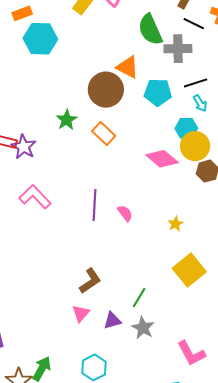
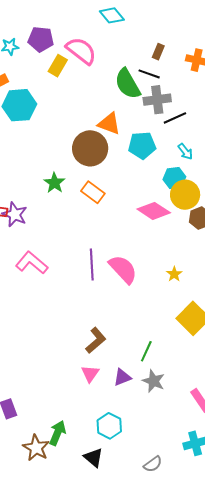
black line: (194, 24) -> (149, 74), moved
black line: (196, 83) -> (175, 118), moved
pink semicircle: (125, 213) -> (123, 269), size x1.8

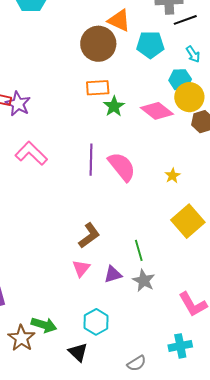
green star: (54, 183) -> (114, 106), moved
orange rectangle: (93, 192) -> (98, 88), turned -45
green line: (146, 351) -> (139, 250), turned -45
green arrow: (58, 433) -> (44, 325), turned 80

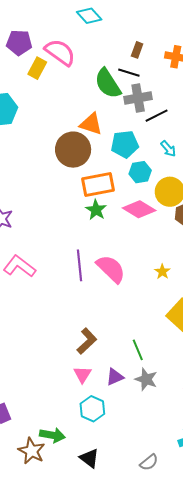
cyan hexagon: (180, 80) -> (140, 172), moved
orange rectangle: (98, 88) -> (98, 185), moved, size x1.4
cyan hexagon: (96, 322) -> (92, 409), moved

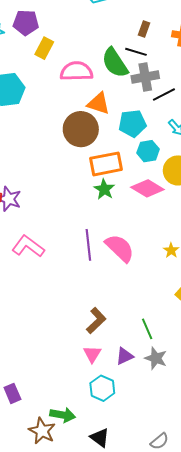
pink semicircle: (60, 52) -> (76, 71), moved, turned -36

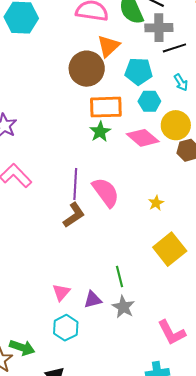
orange triangle: (99, 103) -> (108, 46), turned 50
brown L-shape: (96, 321) -> (74, 215), moved

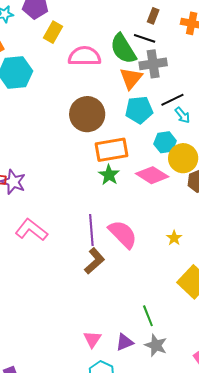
orange triangle: (108, 46) -> (131, 78), moved
black line: (174, 48) -> (172, 100), moved
cyan hexagon: (149, 101) -> (165, 142), moved

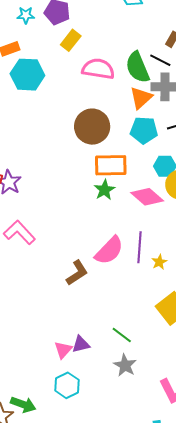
purple line: (91, 230) -> (140, 247), moved
pink semicircle: (123, 234) -> (109, 251), turned 80
green line: (148, 316) -> (122, 335), turned -40
purple triangle: (125, 342) -> (81, 344), moved

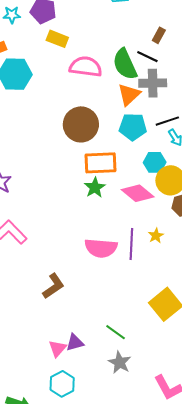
yellow rectangle: (71, 40) -> (57, 39), turned 75
pink semicircle: (109, 251) -> (101, 248), turned 52
yellow star: (159, 262) -> (156, 236), moved
brown L-shape: (77, 273) -> (53, 286), moved

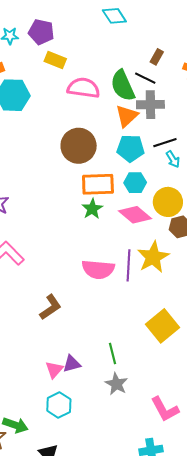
cyan hexagon: (155, 162) -> (135, 183), moved
yellow star: (156, 236) -> (153, 257), size x2.0
green line: (116, 332) -> (112, 354), turned 40

